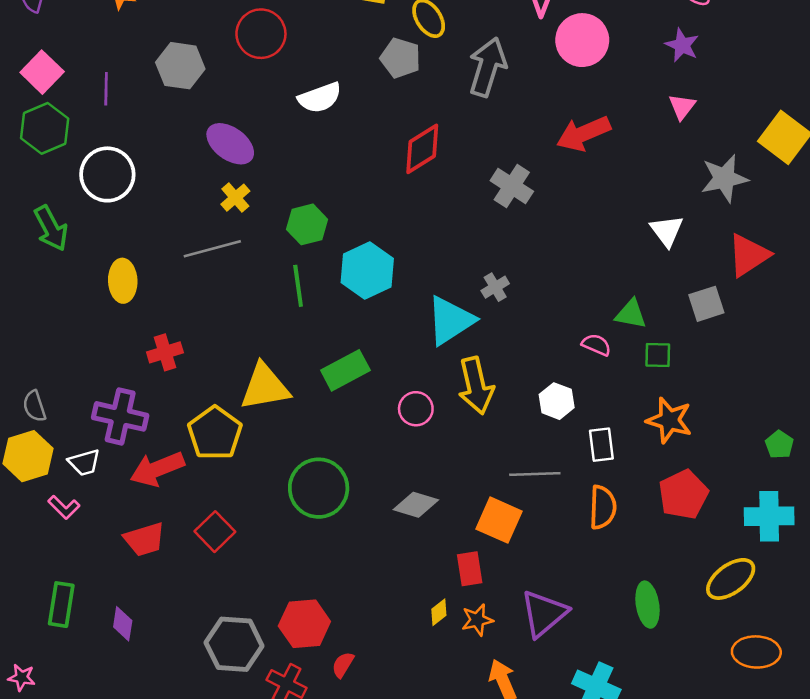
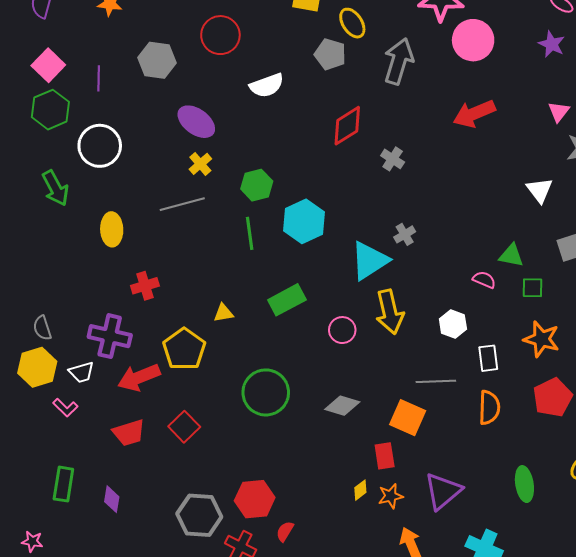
pink triangle: (682, 107) -> (559, 112), moved
gray cross: (512, 186) -> (393, 159), moved, size x0.7
yellow triangle: (265, 387) -> (223, 313), size x0.5

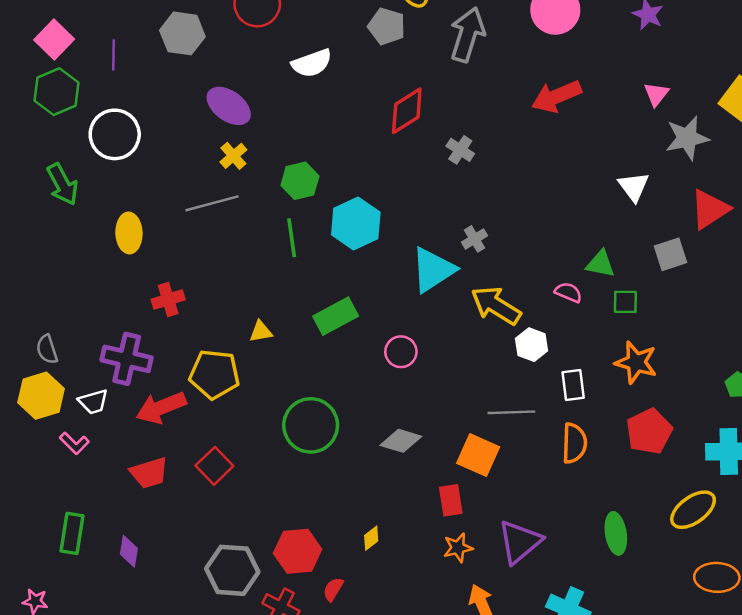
yellow arrow: (390, 312) -> (496, 305), moved, turned 135
yellow pentagon: (184, 349) -> (214, 374), turned -30
yellow diamond: (360, 490) -> (371, 538), moved

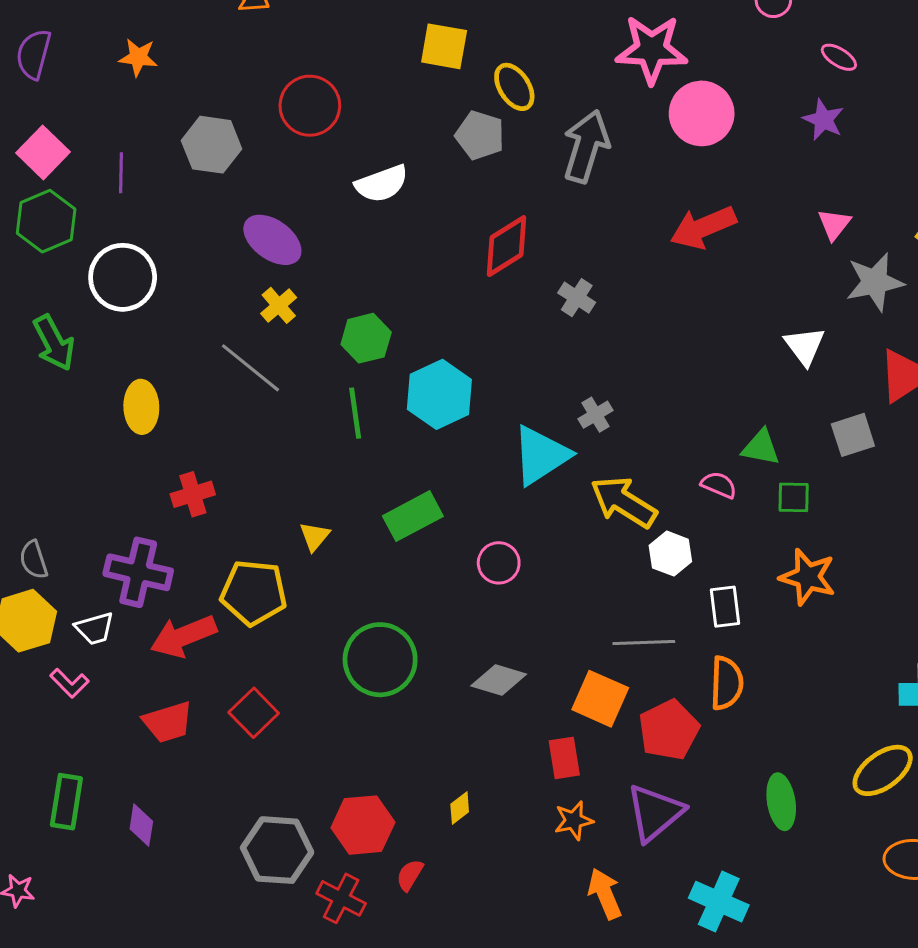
gray line: (212, 203) -> (251, 368), turned 54
yellow triangle: (261, 332) -> (315, 536), turned -40
red pentagon: (649, 431) -> (669, 730), moved

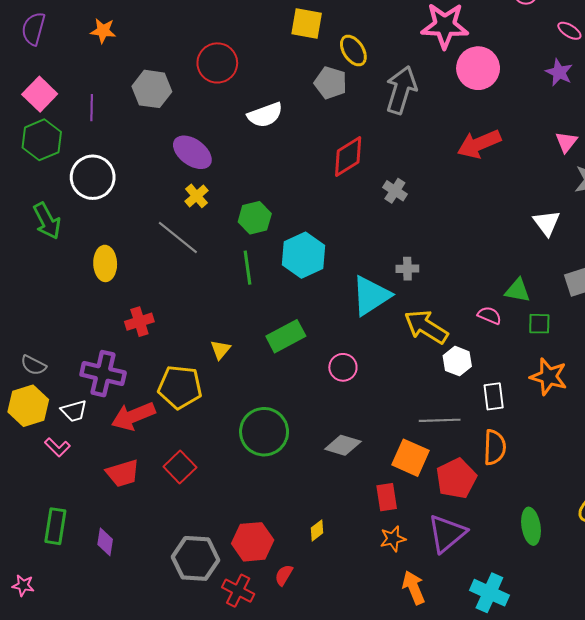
gray cross: (595, 415) -> (407, 269), turned 30
gray semicircle: (34, 560) -> (33, 365), turned -45

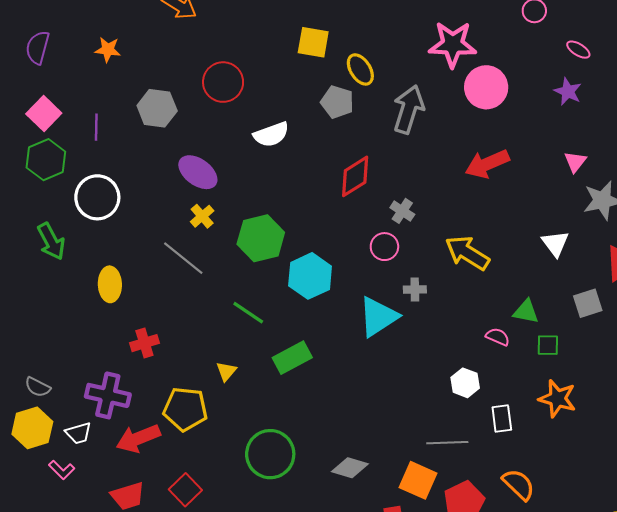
green hexagon: (255, 218) -> (261, 238), size x1.4
green line: (247, 268) -> (248, 313), moved, turned -48
yellow arrow: (426, 327) -> (467, 253), moved
pink circle: (343, 367) -> (384, 247), moved
orange semicircle: (495, 447) -> (519, 484), moved, turned -48

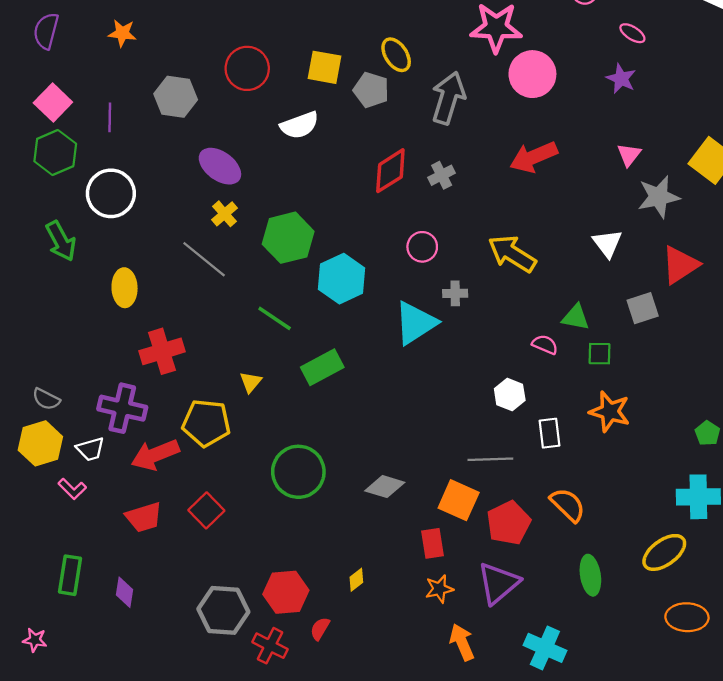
yellow square: (313, 42) -> (325, 67), moved
gray cross: (402, 211) -> (442, 175), moved, turned 30
red cross: (144, 343) -> (162, 351), size x1.4

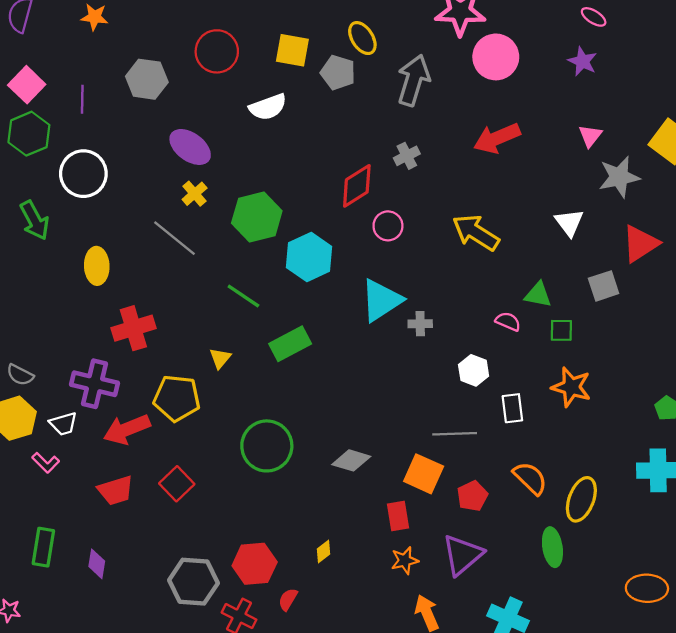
red diamond: (390, 171) -> (357, 186), moved
gray cross: (455, 293) -> (420, 324), moved
red pentagon: (509, 523) -> (472, 496), size x0.7
yellow ellipse: (664, 552) -> (581, 499), moved, turned -33

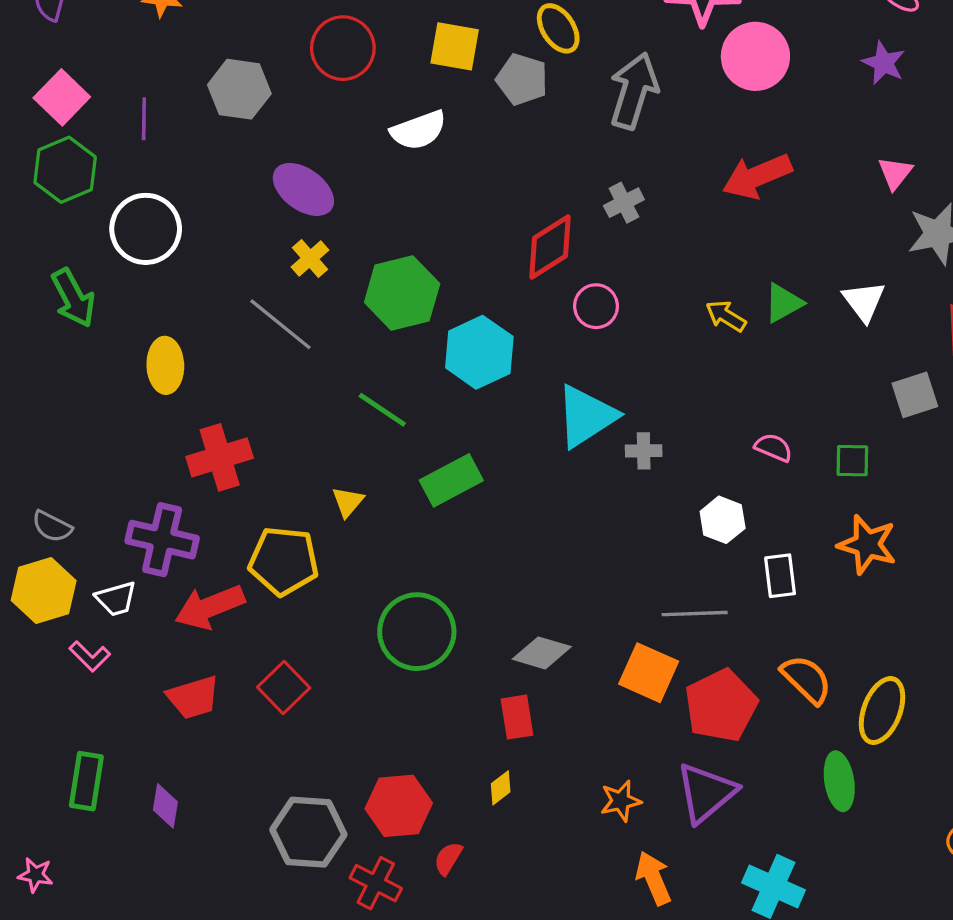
yellow arrow: (476, 233) -> (726, 316), size x0.6
green triangle: (538, 295) -> (783, 303), moved, turned -40
red pentagon: (472, 496) -> (721, 706), size x1.6
red rectangle: (398, 516) -> (517, 717), moved

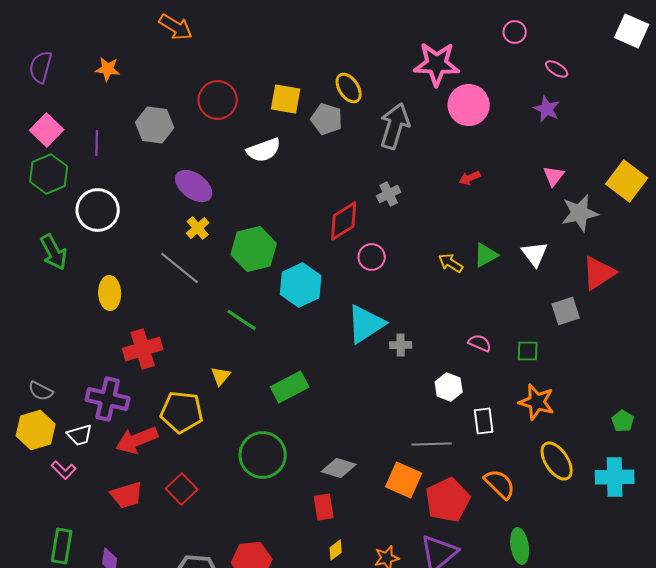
red arrow: (757, 176) -> (470, 178), size x0.5
green rectangle: (451, 480) -> (290, 387), moved
yellow ellipse: (882, 711) -> (557, 461), moved, turned -54
yellow diamond: (501, 788) -> (336, 550), moved

